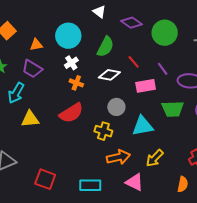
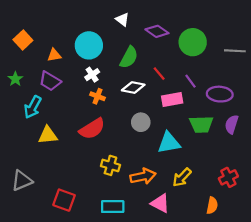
yellow cross: (103, 131) -> (110, 165), moved

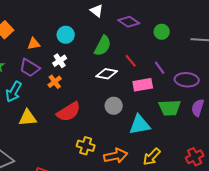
green circle: (193, 42) -> (162, 32), size x0.6
cyan circle: (89, 45) -> (66, 35), size x0.7
white cross: (92, 75) -> (60, 61), moved
orange cross: (98, 96) -> (55, 82), moved, turned 32

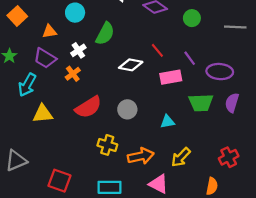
cyan circle: (66, 35) -> (75, 13), moved
green semicircle: (103, 46) -> (105, 34), moved
gray circle: (114, 106) -> (127, 109), moved
cyan triangle: (140, 125) -> (167, 122), size x0.6

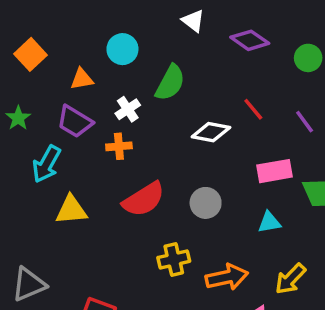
orange cross: (73, 74) -> (119, 146), turned 32
pink rectangle: (171, 77) -> (275, 171), moved
yellow cross: (107, 145) -> (174, 259), turned -30

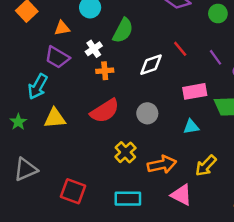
green star: (18, 118) -> (18, 122), moved
white diamond: (211, 132) -> (151, 65), turned -30
orange cross: (119, 146) -> (105, 71), moved
yellow cross: (174, 259) -> (125, 152), turned -30

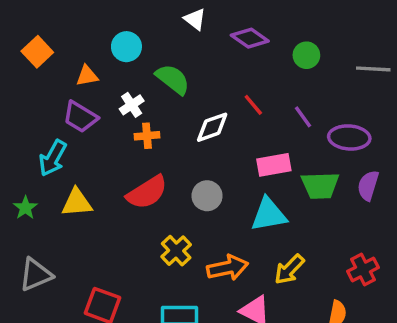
green semicircle: (123, 31) -> (173, 79), turned -80
cyan triangle: (191, 127) -> (269, 215), size x1.6

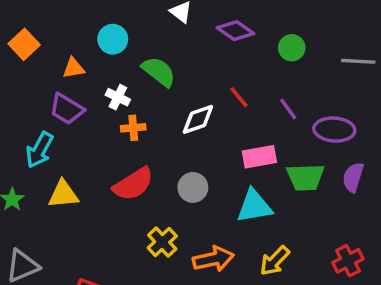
white cross: (132, 105) -> (118, 97), turned -30

